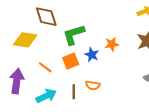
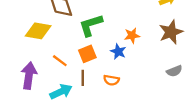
blue star: (92, 55) -> (118, 52), moved
brown line: (74, 92) -> (83, 78), moved

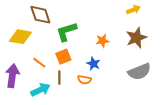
blue star: (118, 52) -> (93, 64), moved
gray semicircle: (174, 71) -> (139, 72), size x1.6

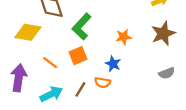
green L-shape: (66, 32) -> (82, 26), turned -30
gray semicircle: (139, 72) -> (167, 73), size x0.6
brown line: (59, 78) -> (80, 89), moved, turned 32

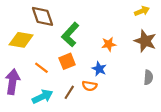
brown star: (163, 33) -> (145, 41), turned -30
gray semicircle: (167, 73) -> (148, 77), turned -64

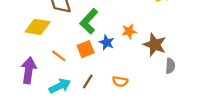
brown star: (145, 41) -> (155, 45), moved
blue star: (99, 69) -> (107, 42), moved
orange semicircle: (90, 86) -> (120, 81), moved

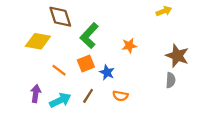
blue star: (107, 42) -> (107, 72), moved
brown star: (155, 45) -> (177, 56), moved
purple arrow: (29, 70) -> (36, 94), moved, size x0.7

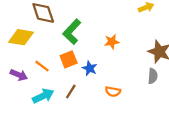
purple arrow: (36, 94) -> (19, 75), moved, turned 105
orange semicircle: (120, 96) -> (113, 91), moved

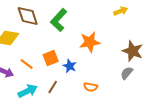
green L-shape: (72, 32) -> (59, 20), moved
orange star: (112, 42) -> (90, 42), size x1.5
gray semicircle: (153, 76) -> (127, 73), turned -144

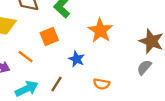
orange star: (90, 42) -> (100, 31), turned -30
orange square: (51, 58) -> (49, 36), moved

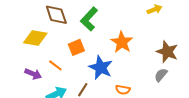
blue star: (77, 59) -> (101, 68), size x1.6

